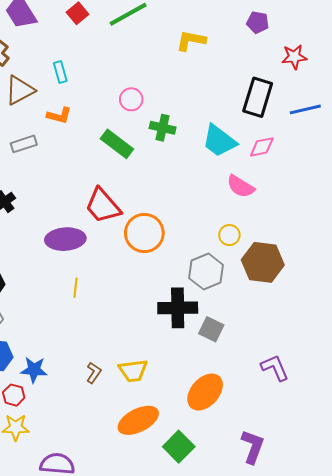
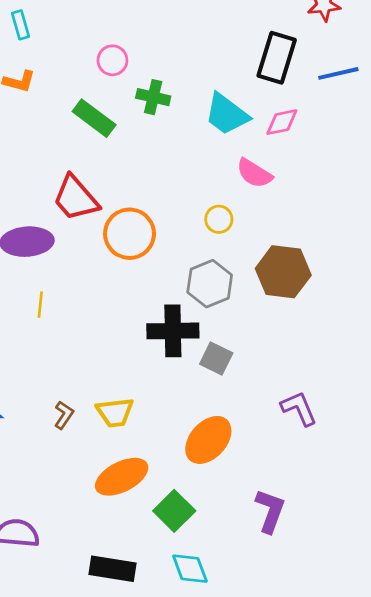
yellow circle: (229, 235) -> (219, 219), moved

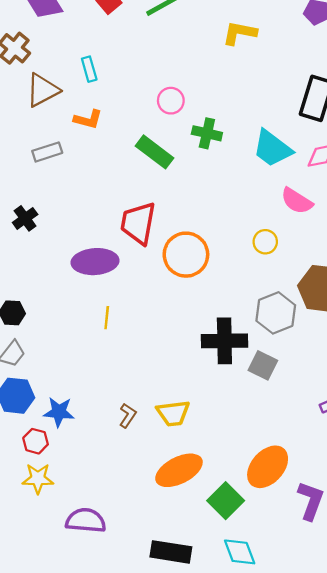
red trapezoid: (76, 198) -> (138, 223), turned 51
gray hexagon: (210, 284) -> (276, 313), moved
orange ellipse: (208, 440) -> (268, 467), moved

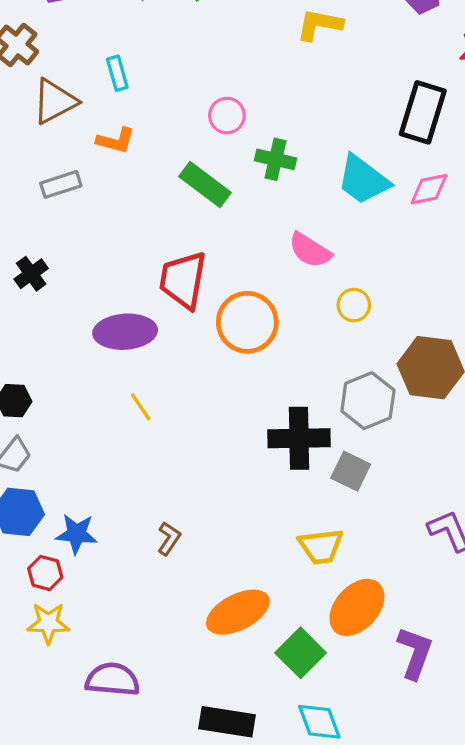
pink semicircle: (297, 201) -> (310, 250), moved
yellow line: (107, 318) -> (141, 407), turned -40
yellow trapezoid: (173, 413) -> (321, 546), moved

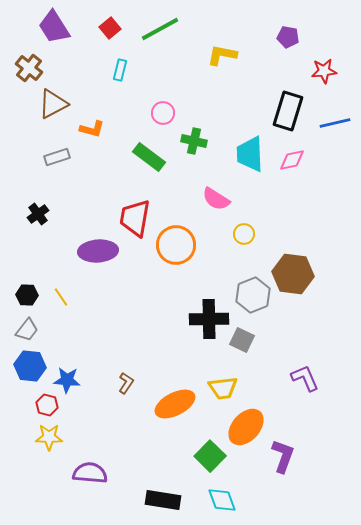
cyan rectangle: (117, 73) -> (120, 70), moved, turned 30
cyan trapezoid: (363, 180) -> (250, 154), turned 51
yellow line: (141, 407) -> (61, 297), moved
orange ellipse: (238, 612) -> (175, 404), moved

